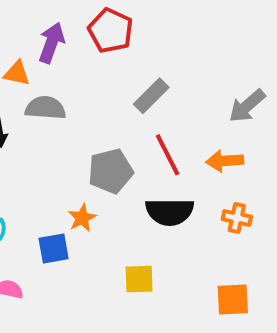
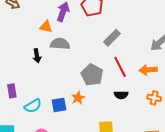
gray pentagon: (111, 171) -> (92, 75), turned -30
black semicircle: (170, 212) -> (121, 95), size x0.6
blue square: (54, 249) -> (59, 105), moved

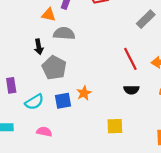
gray rectangle: (112, 38) -> (146, 19), moved
gray pentagon: (92, 75) -> (54, 68), moved

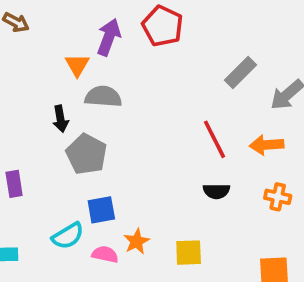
orange triangle: (49, 15) -> (77, 65), turned 48
orange star: (84, 93) -> (137, 241), moved
cyan semicircle: (34, 102) -> (68, 236), moved
pink semicircle: (44, 132) -> (105, 254), moved

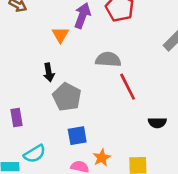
gray semicircle: (103, 97) -> (108, 59), moved
red line: (215, 139) -> (128, 87), moved
cyan semicircle: (68, 236) -> (35, 154), moved

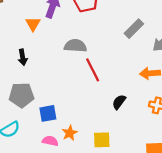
gray pentagon: (67, 97) -> (21, 95), moved, turned -30
black semicircle: (157, 123) -> (119, 102), turned 126

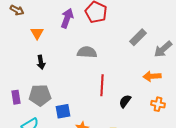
orange triangle: (33, 24) -> (37, 33), moved
red line: (93, 70) -> (102, 85), moved, turned 30

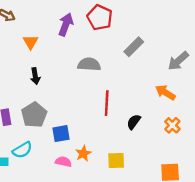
gray rectangle: (138, 37) -> (134, 47), moved
orange arrow: (152, 76) -> (165, 93), turned 36
gray pentagon: (40, 95) -> (34, 115), turned -30
orange cross: (158, 104) -> (172, 125), turned 32

